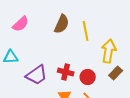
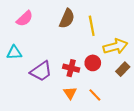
yellow arrow: (109, 51) -> (115, 46), turned 65
red circle: (88, 77) -> (93, 63), moved

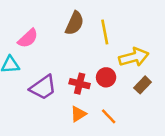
pink semicircle: (25, 19) -> (28, 38), moved
orange triangle: (70, 93) -> (78, 114), turned 32

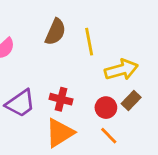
red circle: (106, 77) -> (106, 108), moved
orange triangle: (78, 114) -> (60, 133), size x1.6
orange line: (109, 116) -> (109, 136), moved

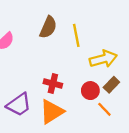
purple trapezoid: (20, 103) -> (19, 105), moved
orange line: (109, 136) -> (104, 109), moved

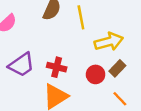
purple trapezoid: (19, 105) -> (21, 65), moved
orange line: (104, 109) -> (120, 99), moved

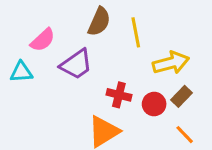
purple trapezoid: (21, 65) -> (76, 64), moved
red cross: (57, 67) -> (119, 95), moved

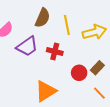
yellow arrow: (171, 63) -> (94, 32), moved
red cross: (119, 95) -> (55, 51), moved

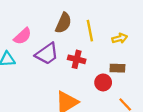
yellow arrow: (94, 32) -> (120, 38), size x0.6
brown rectangle: (97, 68) -> (117, 68), moved, turned 48

